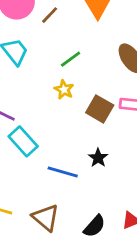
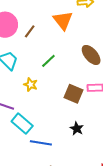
yellow star: (64, 90) -> (31, 85), moved
blue line: (63, 172) -> (41, 143), moved

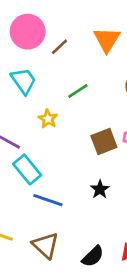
brown square: (74, 94) -> (104, 141), turned 36

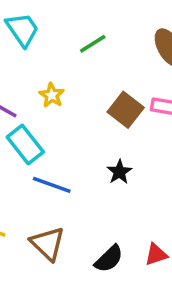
yellow star: (48, 119) -> (52, 95), moved
brown square: (104, 141) -> (126, 110), turned -32

